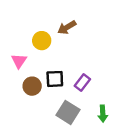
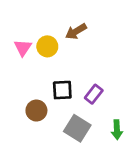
pink triangle: (19, 61) -> (23, 48), moved
brown circle: (32, 86) -> (36, 111), moved

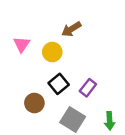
yellow circle: (47, 46) -> (52, 52), moved
black square: (62, 90) -> (59, 84), turned -36

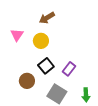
brown arrow: (71, 29) -> (47, 18), moved

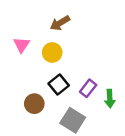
green arrow: (86, 95) -> (110, 99), moved

